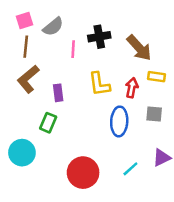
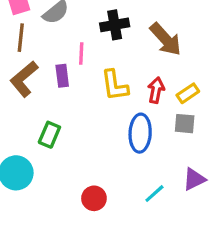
pink line: (73, 49) -> (81, 54), moved
yellow rectangle: (157, 77) -> (188, 93), moved, turned -42
purple rectangle: (58, 93) -> (62, 76), moved
red circle: (83, 173) -> (94, 198), size x0.6

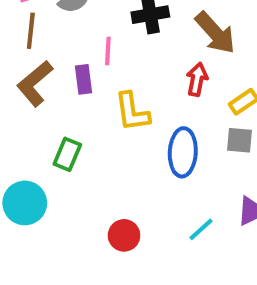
yellow L-shape: (115, 85) -> (132, 112), moved
red arrow: (156, 90) -> (197, 79), moved

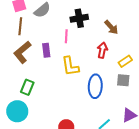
brown arrow: (215, 33) -> (111, 27), size x0.7
pink line: (108, 51) -> (66, 36), moved
green rectangle: (67, 154) -> (27, 87), moved

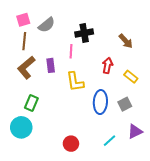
brown arrow: (111, 27) -> (126, 41), moved
yellow rectangle: (125, 61) -> (131, 77), turned 72
gray square: (123, 80) -> (125, 104), moved, turned -32

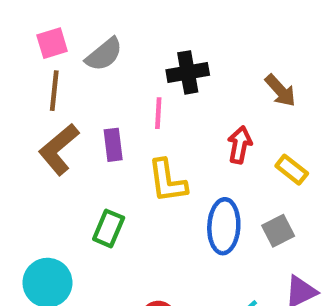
green rectangle: (31, 103) -> (109, 228), moved

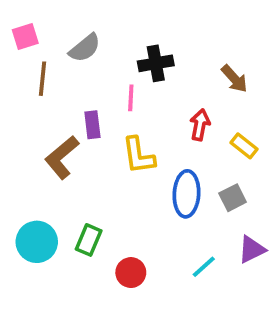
pink square: (52, 43) -> (25, 36), moved
brown L-shape: (59, 149) -> (62, 157), moved
green rectangle: (109, 228) -> (89, 240), moved

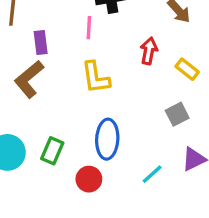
purple rectangle: (92, 125) -> (41, 43), moved
blue ellipse: (186, 194) -> (107, 139), moved

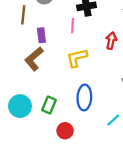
yellow L-shape: (96, 78) -> (77, 58), turned 85
red circle: (89, 179) -> (65, 131), moved

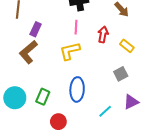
pink line: (73, 26) -> (76, 27), moved
purple rectangle: (41, 35) -> (36, 29), turned 32

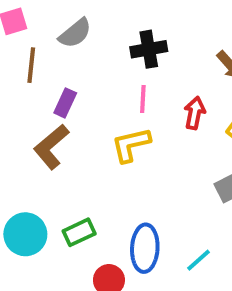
blue ellipse: (77, 89) -> (145, 248), moved
green rectangle: (43, 97) -> (79, 232), turned 42

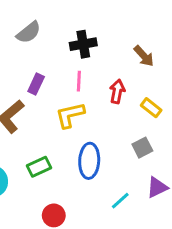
purple rectangle: (65, 103) -> (36, 84), moved
green rectangle: (79, 232) -> (39, 167), moved
blue ellipse: (145, 248) -> (89, 161), moved

